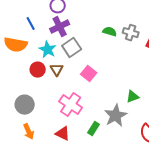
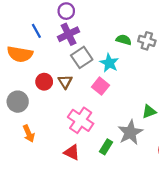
cyan star: (48, 50) -> (109, 63), moved
gray circle: (25, 105) -> (18, 102), moved
orange arrow: (29, 132) -> (29, 134), moved

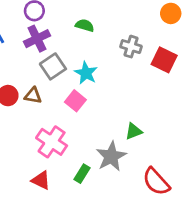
green semicircle: (124, 40) -> (85, 25), moved
brown triangle: (65, 82) -> (33, 96), turned -48

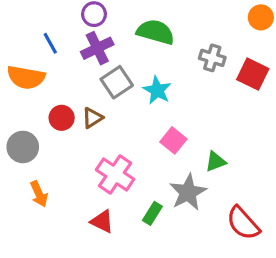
green semicircle: (85, 25) -> (156, 32), size x1.6
brown triangle: (33, 96) -> (92, 118), turned -42
pink square: (75, 101) -> (173, 140), moved

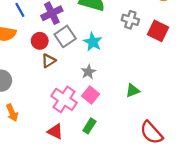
red circle: (62, 118) -> (40, 41), moved
pink square: (173, 140) -> (91, 95), moved
gray star: (188, 192) -> (88, 72), moved, size x0.6

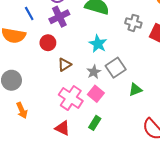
gray square: (65, 36) -> (116, 68), moved
brown triangle: (49, 61) -> (65, 65), moved

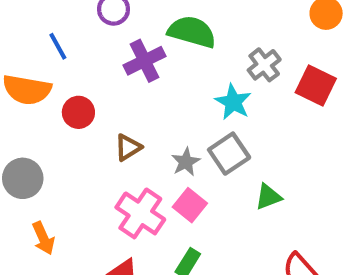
purple cross: (59, 17) -> (144, 61), moved
gray cross: (133, 23) -> (264, 65), turned 35
red circle: (48, 43) -> (78, 112), moved
cyan star: (98, 44) -> (233, 102), moved

